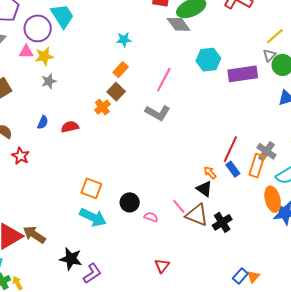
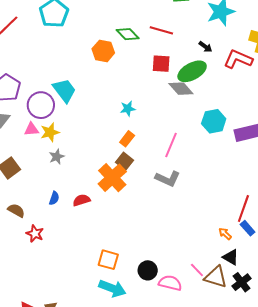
orange cross: (102, 107) -> (112, 178), size x1.8
black triangle: (204, 189) -> (231, 257), moved
pink semicircle: (151, 217) -> (170, 283), size x1.6

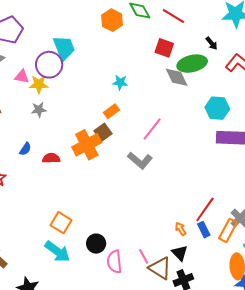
purple circle: (41, 105) -> (49, 65), moved
cyan hexagon: (214, 121) -> (217, 108), moved
pink semicircle: (170, 283) -> (114, 262), turned -125

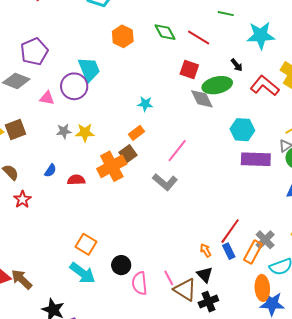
orange hexagon: (112, 20) -> (123, 36), moved
yellow star: (39, 84) -> (85, 133), moved

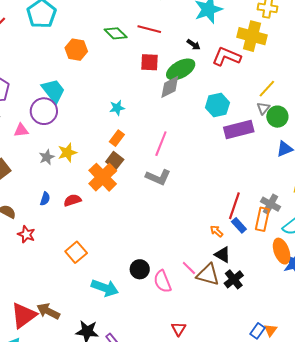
gray diamond: (202, 99) -> (170, 87), turned -75
orange square: (86, 244) -> (76, 252), moved, turned 35

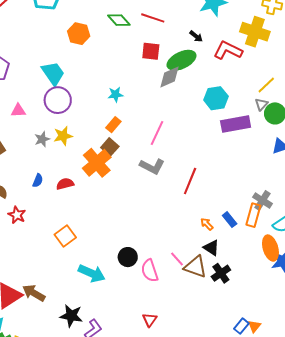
purple circle: (44, 111) -> (58, 100), moved
red line: (234, 206) -> (190, 181), moved
red triangle: (179, 329) -> (150, 320), moved

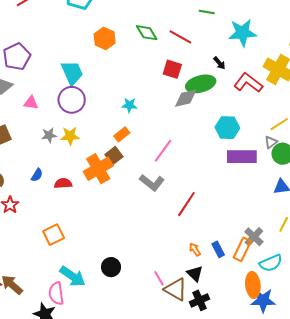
pink semicircle: (150, 271) -> (56, 293), moved

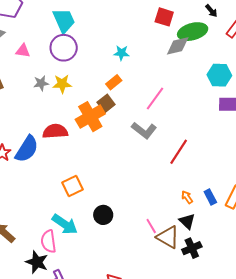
blue semicircle: (37, 175) -> (27, 149), moved, size x2.0
red semicircle: (63, 183) -> (55, 131), size x1.4
orange square: (54, 235) -> (73, 186), moved

